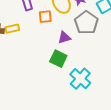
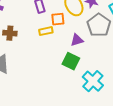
yellow rectangle: (12, 29) -> (46, 31), moved

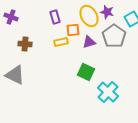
purple triangle: (77, 40) -> (89, 42), moved

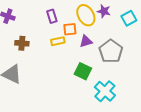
gray pentagon: (114, 36) -> (111, 51), moved

